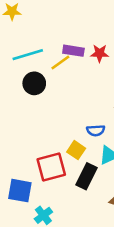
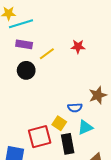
purple rectangle: (73, 51) -> (24, 44), moved
cyan line: (28, 55) -> (21, 24), moved
black rectangle: (87, 176) -> (68, 144), turned -36

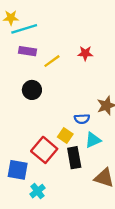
black circle: (26, 70) -> (32, 90), moved
red square: (40, 137) -> (44, 150), turned -35

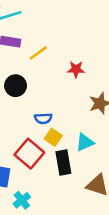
red star: (85, 53) -> (76, 69), moved
blue semicircle: (82, 119) -> (43, 118), moved

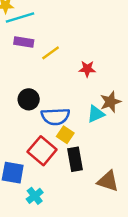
black circle: (16, 86) -> (29, 99), moved
blue semicircle: (43, 118) -> (55, 116), size x1.6
cyan triangle: (85, 142) -> (96, 114), moved

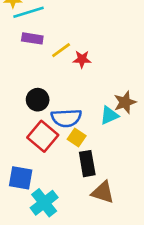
red star: (87, 69) -> (82, 59), moved
red square: (42, 151) -> (43, 136), moved
brown triangle: (108, 181) -> (103, 192), moved
cyan cross: (35, 196) -> (44, 203), size x1.5

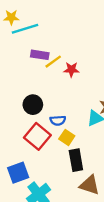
purple rectangle: (32, 38) -> (40, 55), moved
blue semicircle: (66, 118) -> (58, 120), size x0.6
blue square: (21, 178) -> (18, 173), turned -30

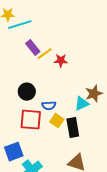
purple rectangle: (40, 55) -> (33, 48), turned 42
red square: (37, 136) -> (31, 120), turned -35
black rectangle: (76, 160) -> (73, 128), moved

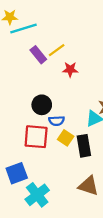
yellow line: (45, 54) -> (57, 50), moved
black circle: (27, 92) -> (42, 105), moved

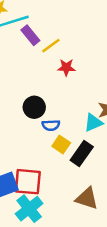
purple rectangle: (38, 55) -> (30, 35), moved
red square: (36, 137) -> (28, 182), moved
black rectangle: (84, 146) -> (82, 153), turned 45

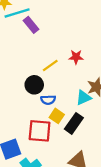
yellow line: (51, 46) -> (50, 66), moved
red star: (66, 67) -> (76, 57), moved
red square: (28, 182) -> (40, 131), moved

